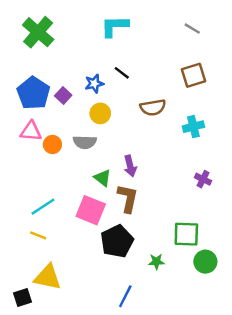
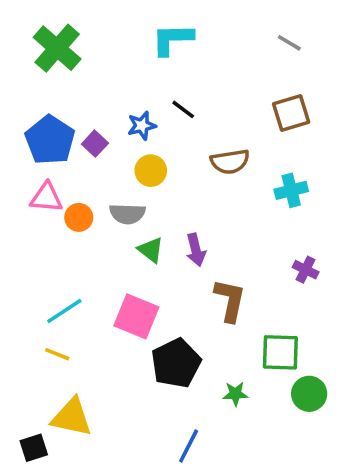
green triangle: (103, 178) -> (151, 250), moved
brown L-shape: (128, 198) -> (230, 300), moved

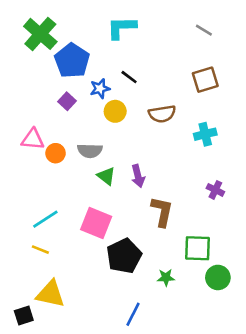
blue pentagon: (50, 140) -> (72, 61), moved
yellow circle: (151, 171) -> (115, 111), moved

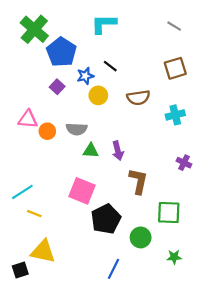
green triangle: (106, 176) -> (91, 151), turned -35
cyan line: (45, 219) -> (22, 192), moved
green star: (166, 277) -> (174, 257), moved
green circle: (218, 277) -> (141, 237), moved

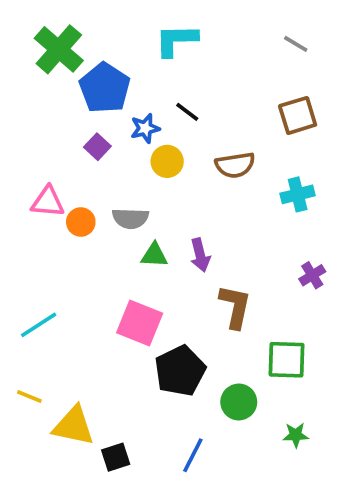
purple cross: (184, 163) -> (312, 275), turned 32
yellow line: (34, 214) -> (29, 396), moved
black square: (20, 270) -> (116, 457), moved

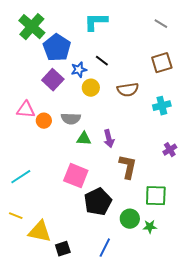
purple square: (97, 147) -> (53, 80), size x1.5
green star: (296, 435) -> (150, 227), moved

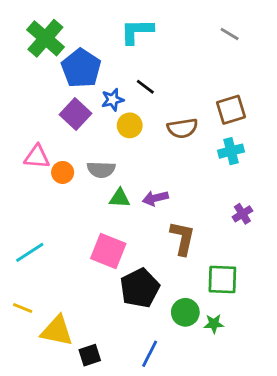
brown square: (162, 63) -> (231, 110), moved
purple arrow: (109, 139) -> (155, 198), turned 90

